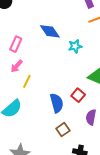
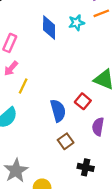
blue diamond: (50, 31) -> (49, 28), turned 35
cyan star: (75, 46) -> (77, 23), moved

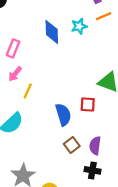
red square: (83, 101) -> (88, 105), turned -35
purple semicircle: (98, 127) -> (95, 146), moved

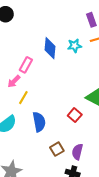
pink rectangle: (13, 48) -> (26, 65), moved
red square: (88, 105) -> (75, 115), turned 32
blue semicircle: (63, 115) -> (39, 122), moved

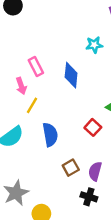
blue diamond: (50, 48) -> (71, 75), moved
pink rectangle: (26, 65) -> (36, 66), turned -56
pink arrow: (14, 81) -> (21, 86), turned -64

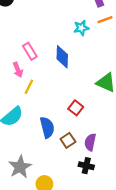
red square: (93, 127) -> (76, 108), moved
blue semicircle: (50, 135) -> (47, 127), moved

